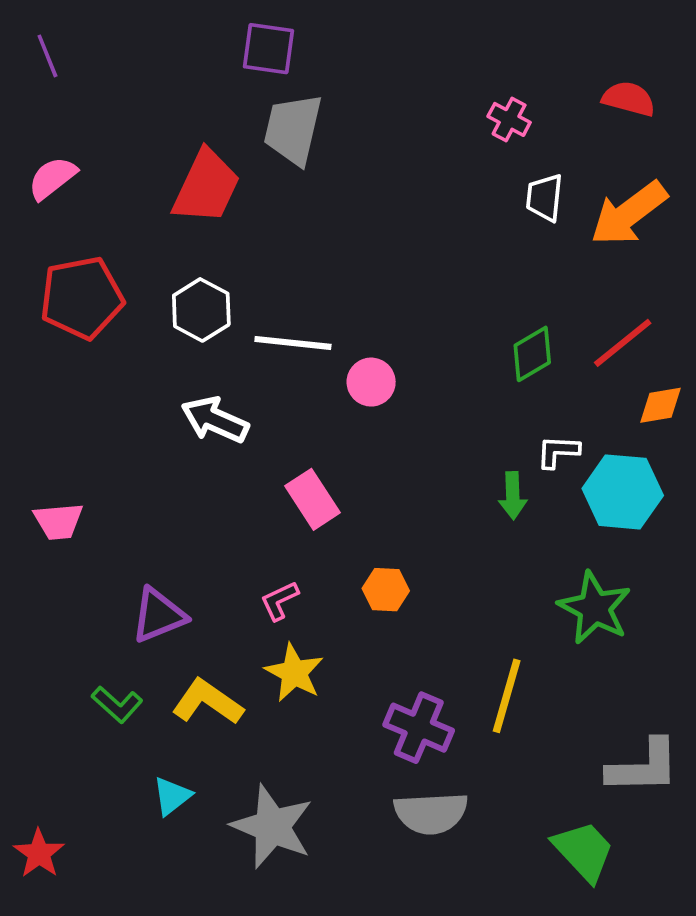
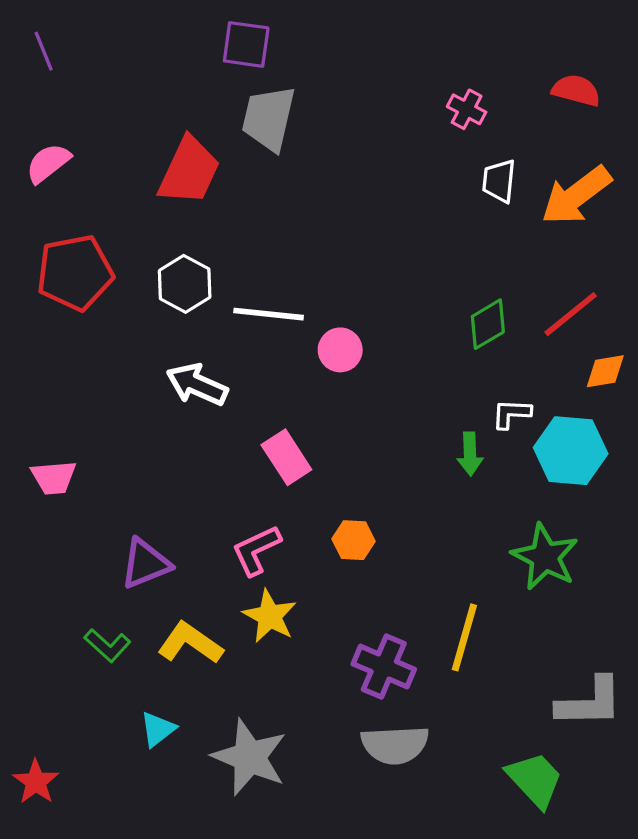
pink L-shape: (279, 601) -> (256, 550), size x1.4

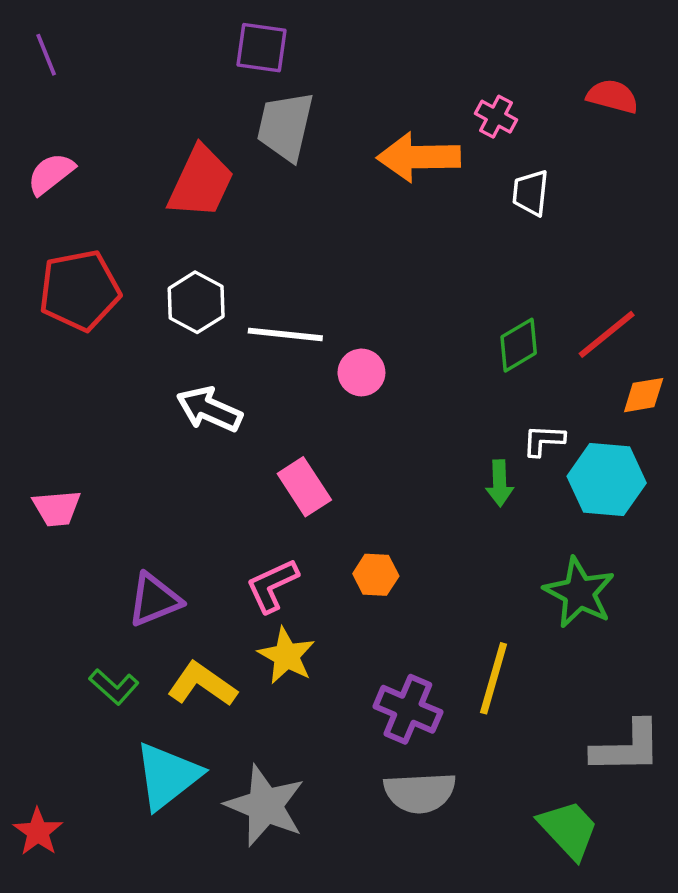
orange arrow: (576, 195) -> (419, 157), moved, turned 36
cyan triangle: (158, 729) -> (168, 776), size x1.8

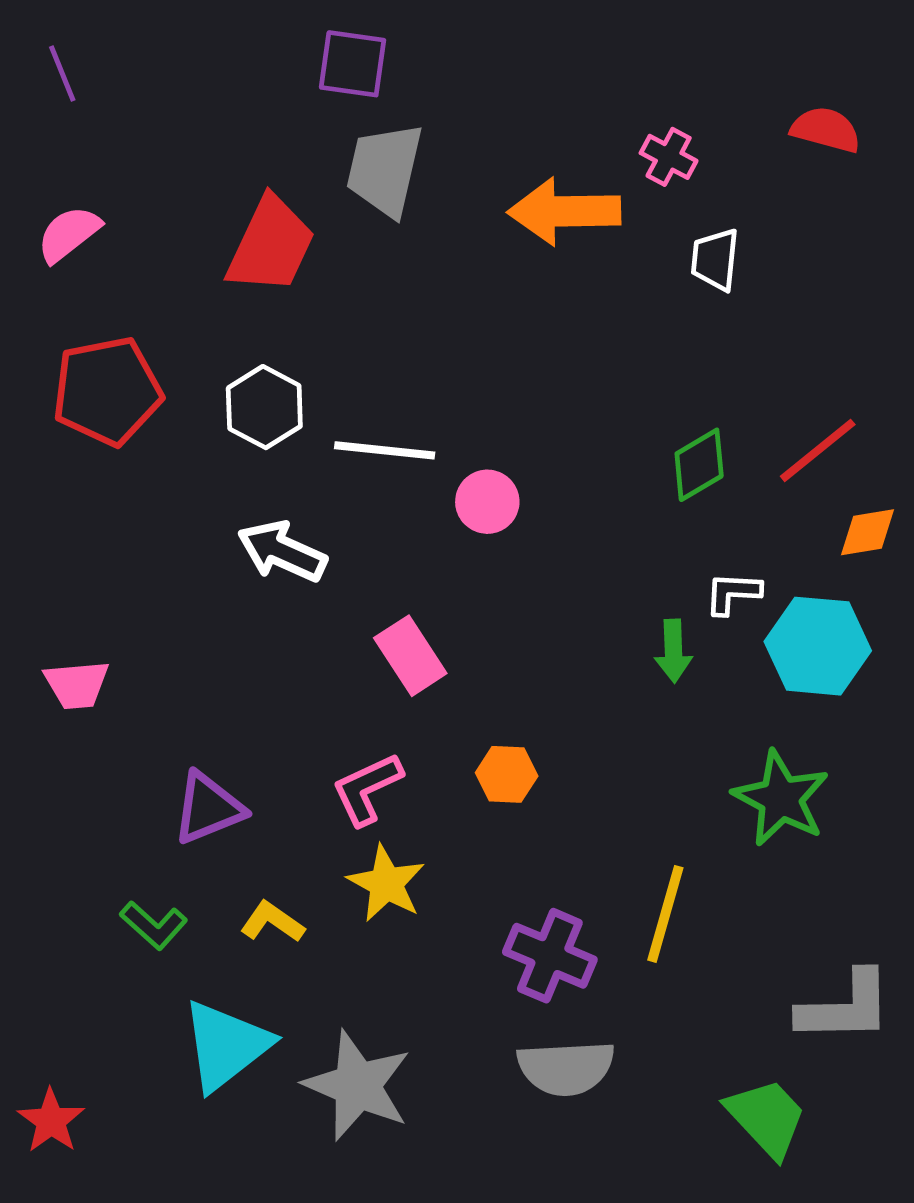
yellow L-shape: (202, 684) -> (272, 922), size x0.7

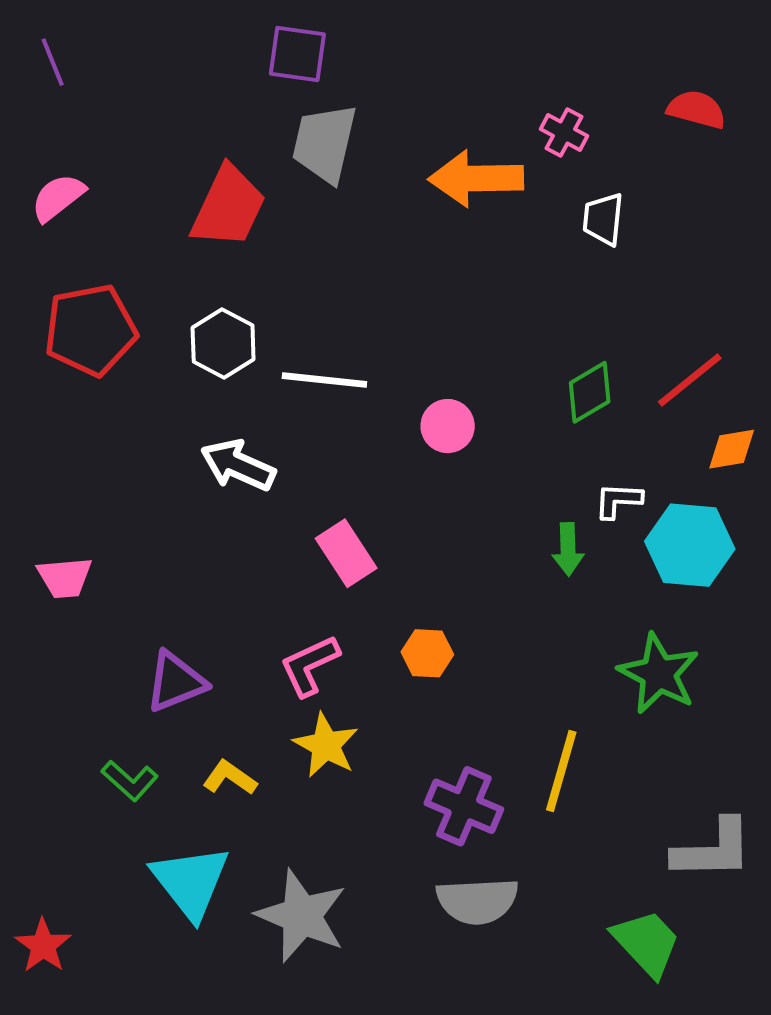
pink circle: (487, 502) -> (448, 426), moved
cyan triangle: (226, 1045) -> (191, 882), turned -30

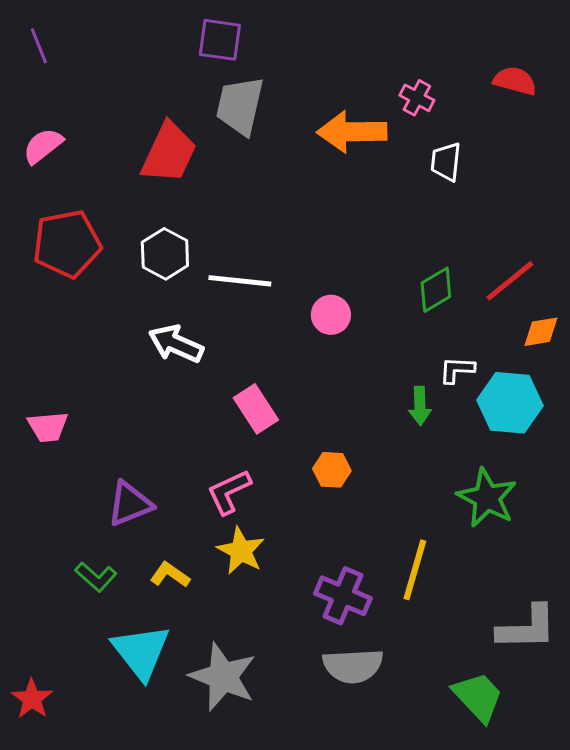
orange hexagon: (427, 653) -> (332, 470), moved

